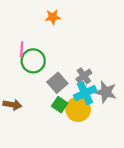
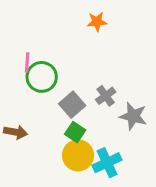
orange star: (53, 17) -> (97, 22), moved
cyan cross: (85, 93) -> (107, 163), moved
yellow circle: (78, 109) -> (78, 155), moved

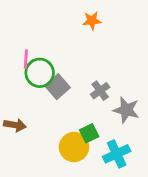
gray square: (72, 105) -> (58, 87), moved
green square: (75, 132) -> (89, 133), moved, turned 30
cyan cross: (107, 163) -> (117, 154), moved

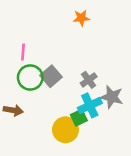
green circle: (40, 73) -> (30, 78), moved
cyan cross: (117, 154) -> (90, 105), moved

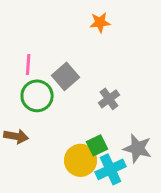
gray square: (51, 76) -> (66, 76), moved
gray star: (112, 97) -> (137, 148), moved
cyan cross: (90, 105) -> (110, 169), moved

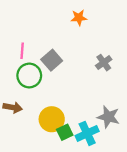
gray cross: (109, 99) -> (104, 63), moved
green square: (97, 145) -> (65, 132), moved
yellow circle: (80, 160) -> (52, 119), moved

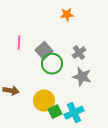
gray cross: (104, 63) -> (79, 53), moved
green circle: (29, 76) -> (52, 64), moved
gray star: (108, 117) -> (82, 77), moved

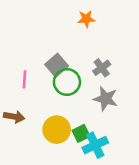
pink line: (19, 43) -> (24, 79), moved
green square: (55, 112) -> (81, 133), moved

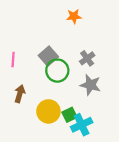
pink line: (24, 79) -> (13, 60), moved
brown arrow: (14, 117) -> (20, 94), moved, turned -84

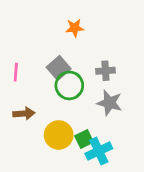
orange star: (74, 16) -> (75, 28), moved
gray cross: (87, 58) -> (105, 71), turned 32
brown arrow: (20, 94) -> (24, 114), turned 70

